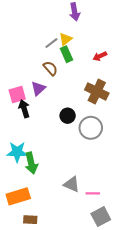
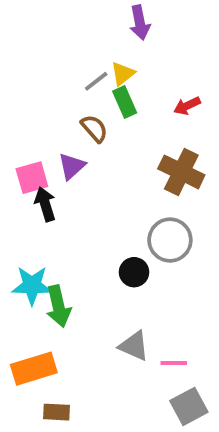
black circle: (68, 116) -> (134, 272), moved

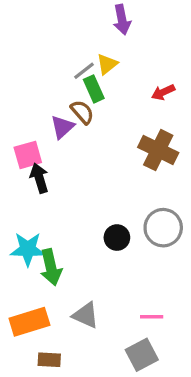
green rectangle: (125, 102) -> (94, 89), moved
purple triangle: (72, 166) -> (62, 127), moved
gray circle: (170, 240) -> (163, 228), moved
gray triangle: (134, 346) -> (86, 315), moved
gray square: (189, 406) -> (142, 355), moved

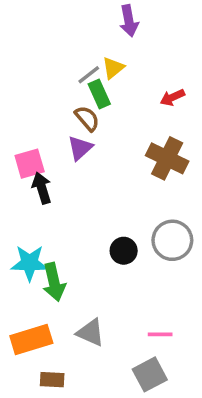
purple triangle: (62, 127) -> (80, 148), moved

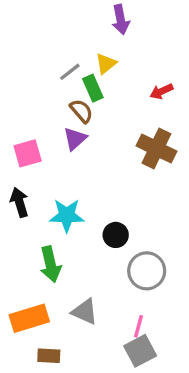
gray line: (89, 75) -> (70, 72), moved
black arrow: (42, 188) -> (19, 202), moved
gray circle: (172, 240) -> (147, 271), moved
cyan star: (30, 263) -> (67, 215), moved
pink line: (160, 334) -> (139, 326), moved, turned -75

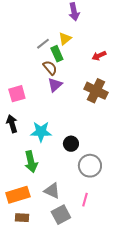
purple triangle: (75, 139) -> (55, 85), moved
gray square: (140, 351) -> (61, 215), moved
brown rectangle: (49, 356) -> (22, 218), moved

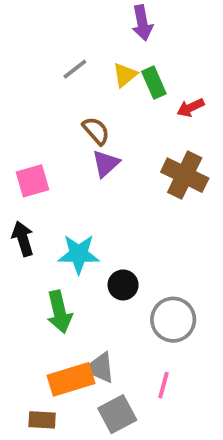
gray line: (43, 44) -> (75, 69), moved
green rectangle: (57, 54) -> (154, 83), moved
black circle: (71, 144) -> (123, 285), moved
orange rectangle: (18, 195) -> (71, 379), moved

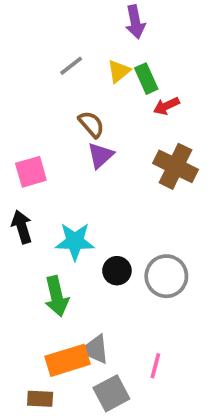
red arrow: (190, 108) -> (166, 106), moved
gray circle: (173, 320) -> (166, 276), moved

